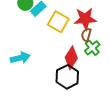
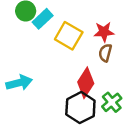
red star: (85, 19) -> (104, 32), size x0.7
green cross: (92, 48) -> (112, 102), moved

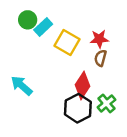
cyan arrow: (19, 83) -> (22, 86), turned -125

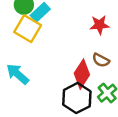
yellow square: (67, 43) -> (28, 29), moved
brown semicircle: (100, 58) -> (101, 60), moved, turned -77

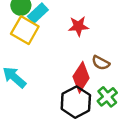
red star: (100, 25) -> (78, 26), moved

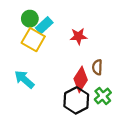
brown semicircle: (101, 63) -> (97, 67), turned 64

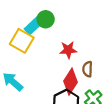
green circle: (30, 19) -> (46, 19), moved
red star: (78, 36) -> (68, 50), moved

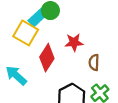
red diamond: (70, 82) -> (47, 58), moved

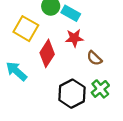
cyan rectangle: (37, 18) -> (71, 13), moved, turned 72
brown semicircle: (94, 62) -> (94, 58), turned -49

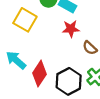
red diamond: (47, 53) -> (40, 74), moved

